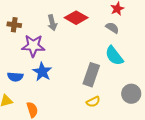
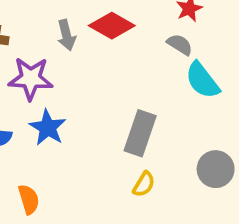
cyan semicircle: (114, 56) -> (202, 80), moved
yellow semicircle: (93, 102) -> (144, 184), turned -32

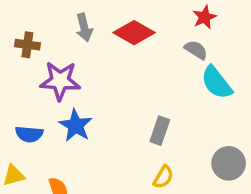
gray arrow: (66, 35) -> (84, 28), moved
gray rectangle: (140, 133) -> (160, 131), size x0.7

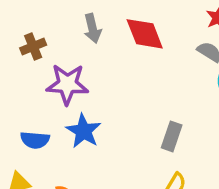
red diamond: (134, 33) -> (145, 34), turned 39
brown cross: (27, 45) -> (33, 46), turned -30

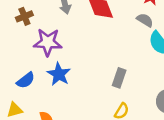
blue semicircle: (35, 140) -> (26, 80), turned -42

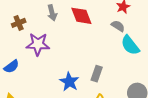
blue star: (59, 74) -> (69, 82), moved
blue semicircle: (26, 80) -> (12, 67), moved

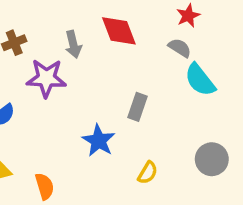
gray arrow: (52, 13) -> (73, 44), moved
gray rectangle: (97, 74) -> (137, 107), moved

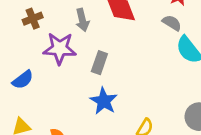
gray rectangle: (137, 107) -> (99, 63), moved

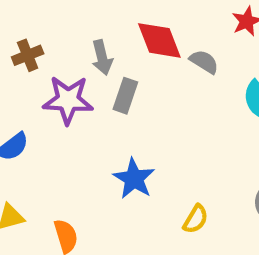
gray semicircle: (172, 23) -> (204, 62), moved
gray rectangle: (99, 63) -> (125, 96), moved

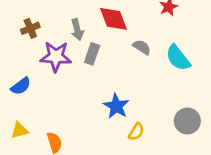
gray semicircle: (204, 62) -> (142, 47), moved
blue star: (134, 179) -> (116, 106), moved

